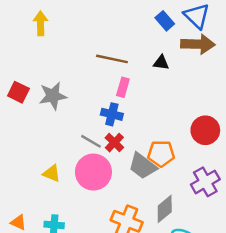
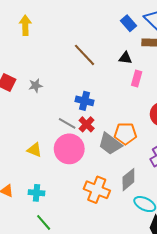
brown line: (112, 59) -> (85, 55), turned 35
pink rectangle: (123, 87) -> (137, 78), moved
gray star: (53, 96) -> (35, 86), size x0.6

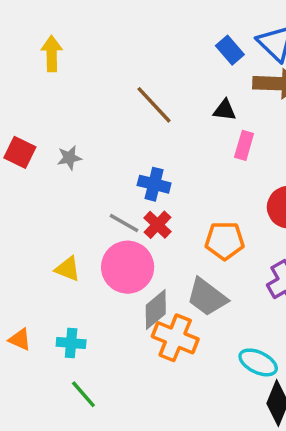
gray trapezoid: (110, 144) -> (207, 297), moved
gray diamond: (128, 180) -> (156, 309), moved

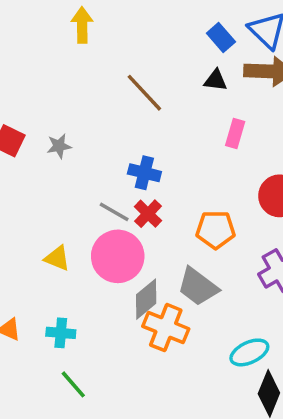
yellow arrow: (52, 54) -> (82, 25), moved
black triangle: (225, 110) -> (216, 80), moved
cyan ellipse: (258, 362) -> (249, 352), turned -51

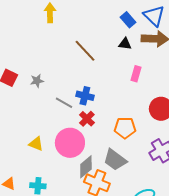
gray line: (114, 212) -> (64, 103), moved

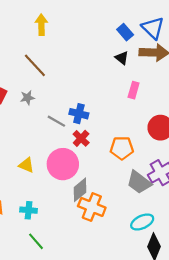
black triangle: (125, 44) -> (122, 58), turned 32
brown line: (85, 51) -> (35, 65), moved
gray trapezoid: (115, 160) -> (139, 182), moved

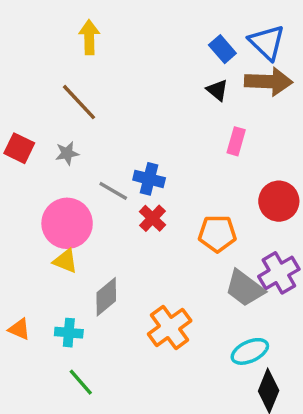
pink circle: (63, 164) -> (67, 223), moved
gray diamond: (80, 190) -> (106, 297), moved
orange cross: (92, 207) -> (170, 327), turned 32

